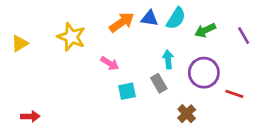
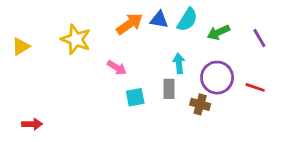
gray rectangle: (159, 83) -> (169, 89), turned 30
red line: (234, 94) -> (255, 87), moved
brown cross: (187, 114) -> (200, 104), moved, turned -30

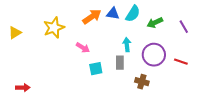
yellow star: (76, 39) -> (54, 28), turned 30
brown cross: (200, 104) -> (142, 82), moved

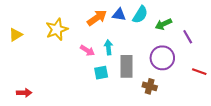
purple line: (184, 27) -> (188, 37), moved
cyan arrow: (127, 45) -> (109, 47), moved
red line: (181, 62) -> (199, 72), moved
gray rectangle: (120, 63) -> (126, 66), size x1.5

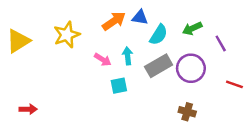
cyan semicircle: (140, 15) -> (159, 35), moved
yellow triangle: (16, 35) -> (18, 41), size x1.5
gray rectangle: (126, 66) -> (159, 66), moved, turned 60
brown cross: (150, 86) -> (187, 112), moved

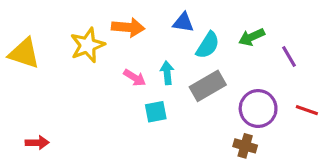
orange arrow: (114, 21) -> (128, 27), moved, turned 40
yellow triangle: (18, 41) -> (24, 53), turned 50
purple circle: (191, 68) -> (258, 109), moved

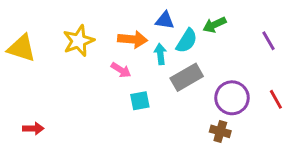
orange arrow: (128, 27) -> (133, 39), moved
green arrow: (252, 37) -> (214, 25), moved
purple line: (289, 57) -> (269, 41), moved
cyan arrow: (167, 73) -> (160, 54), moved
red line: (307, 110) -> (276, 99), turned 42

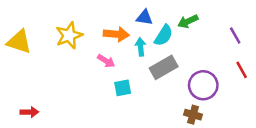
red line: (276, 99) -> (242, 70), moved

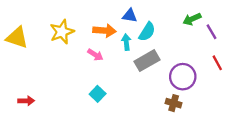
green arrow: (188, 21) -> (192, 19), moved
cyan square: (123, 88) -> (98, 94), moved, turned -35

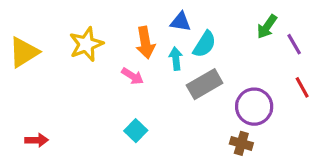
green arrow: (192, 19) -> (267, 27), turned -30
orange arrow: (104, 31) -> (145, 43), turned 75
yellow triangle: (17, 38) -> (24, 52), turned -50

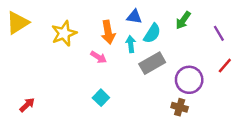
green arrow: (267, 27) -> (183, 20), moved
yellow triangle: (24, 52) -> (18, 23), moved
red line: (302, 87) -> (225, 66), turned 70
red arrow: (37, 140) -> (27, 105), turned -42

